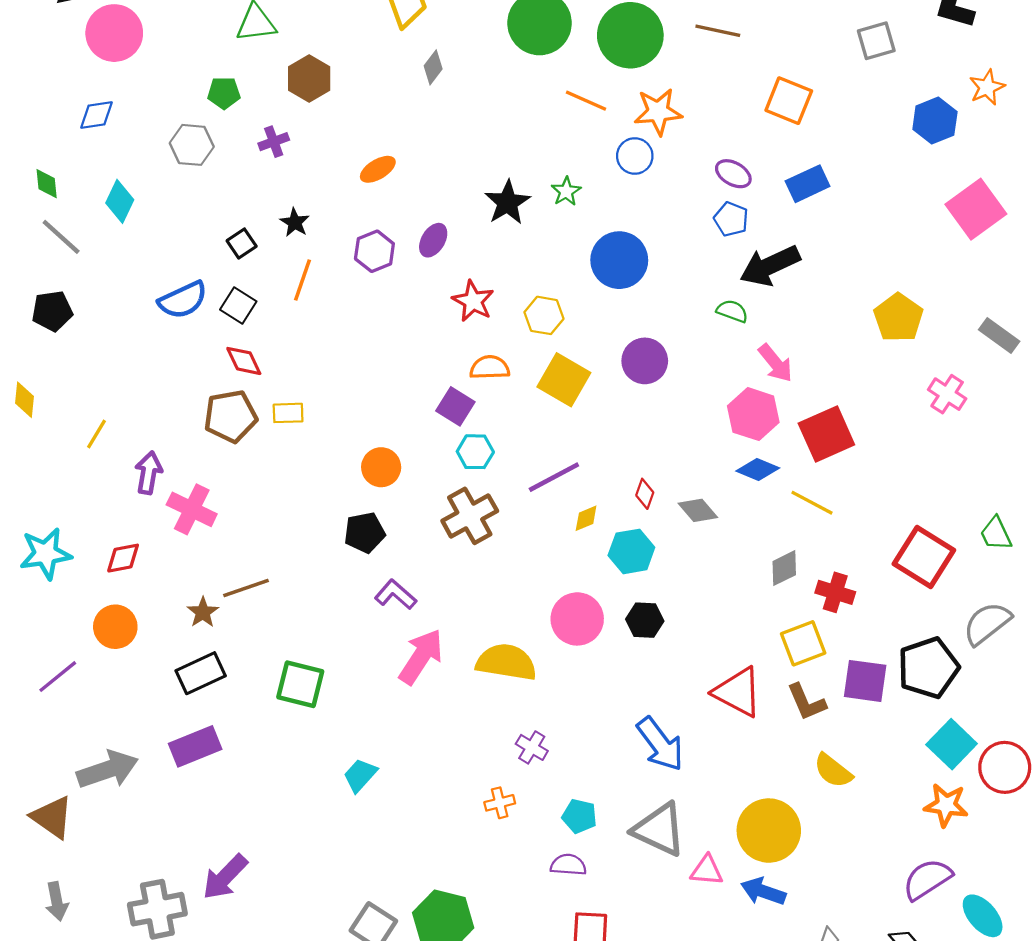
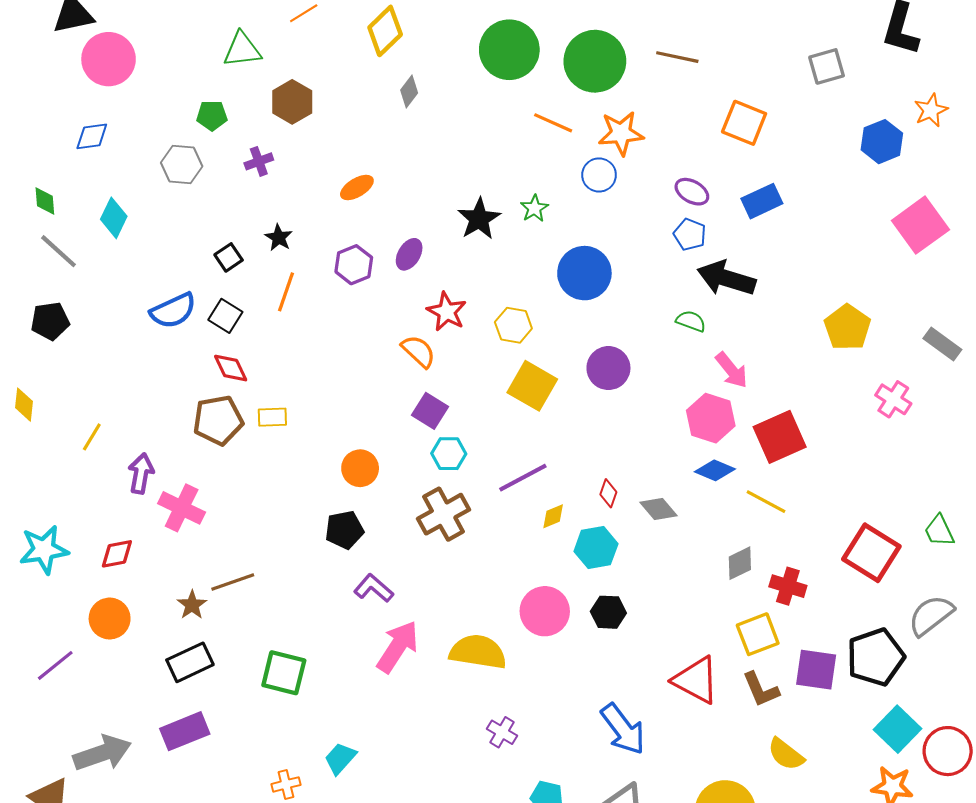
black arrow: (770, 266) -> (726, 278), turned 42
orange semicircle: (490, 368) -> (418, 351), moved, turned 45
orange cross: (500, 803) -> (286, 784), moved

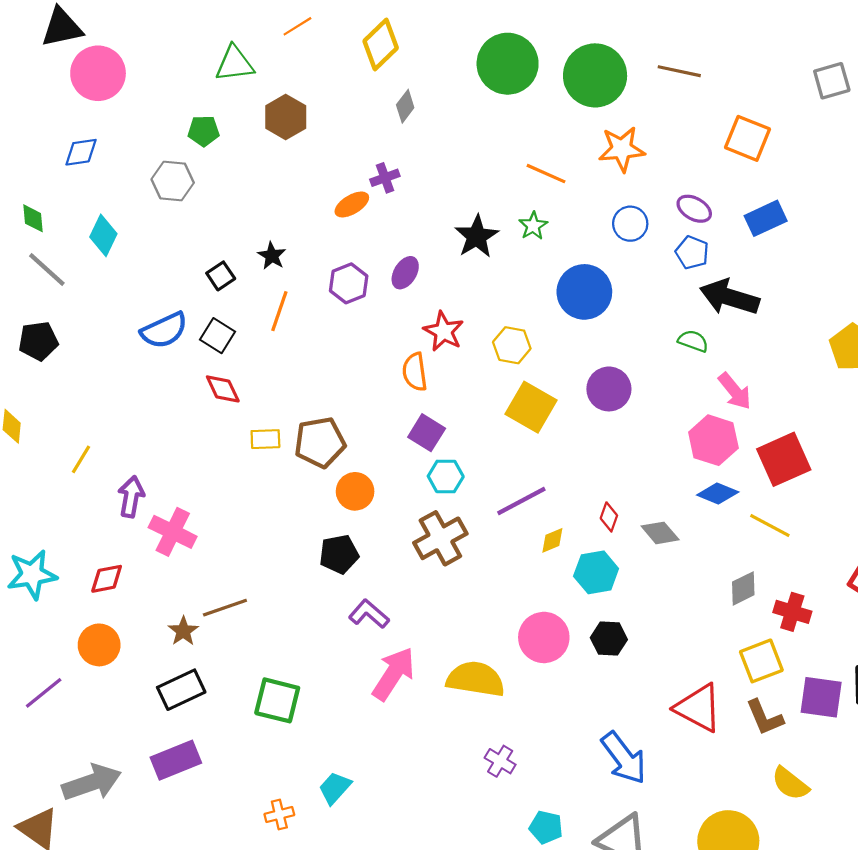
orange line: (553, 123) -> (546, 174), moved
purple cross: (259, 161) -> (385, 178), moved
blue circle: (599, 175) -> (630, 224), moved
orange semicircle: (418, 351) -> (415, 372), turned -141
brown pentagon: (218, 420) -> (320, 442), moved

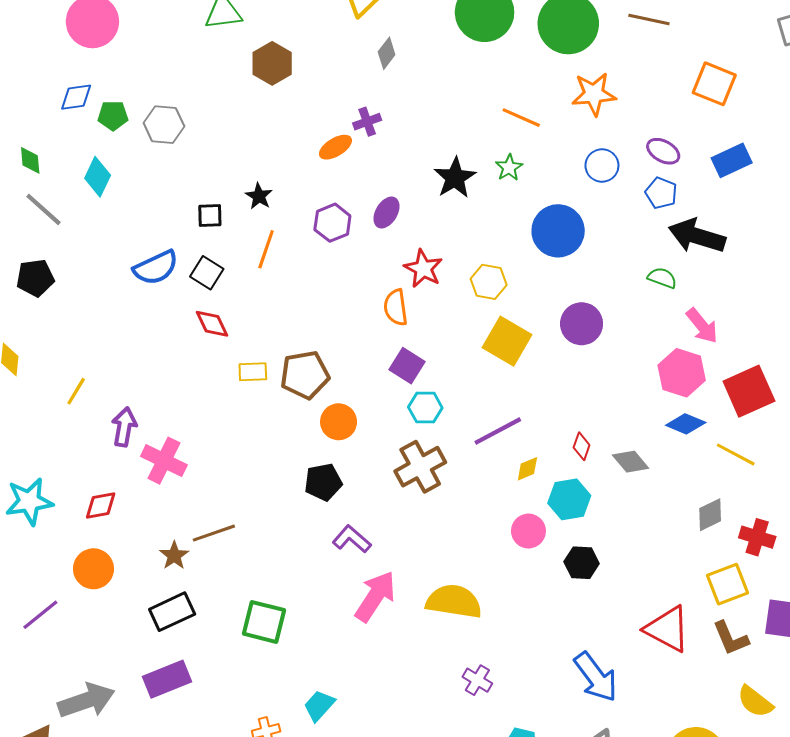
green pentagon: (204, 131) -> (113, 115), moved
black square: (221, 276) -> (210, 216), turned 32
pink circle: (544, 637) -> (528, 531), moved, size x0.7

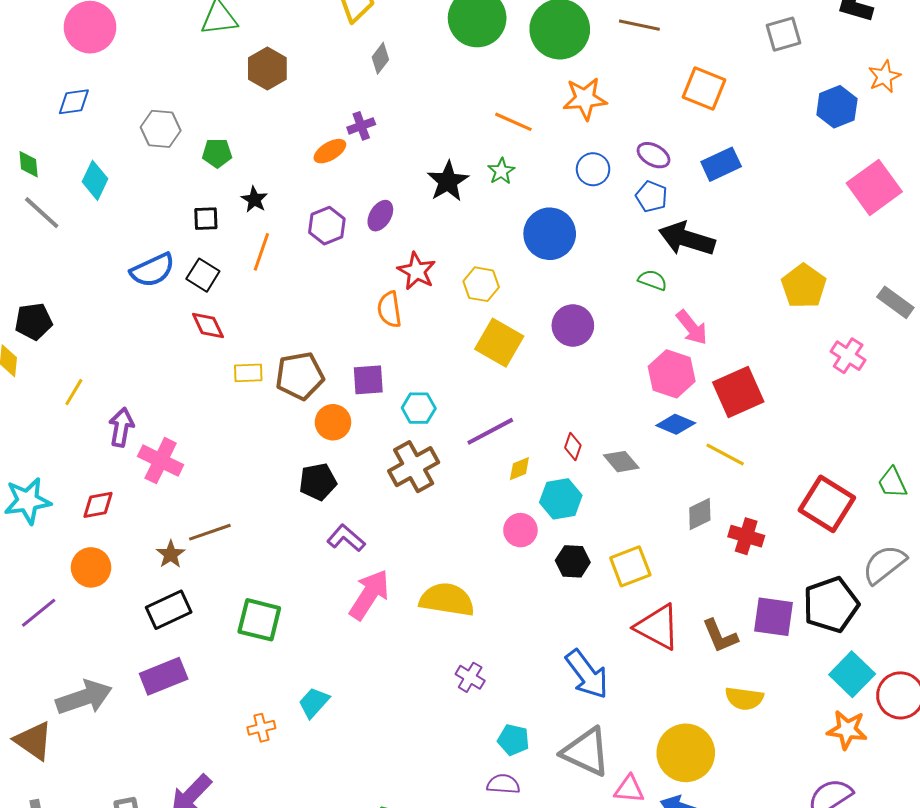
green pentagon: (113, 115) -> (217, 153), moved
black pentagon: (35, 278) -> (34, 321), moved
purple square: (407, 366) -> (368, 380), moved, turned -36
yellow square: (728, 584) -> (630, 566), moved
yellow semicircle: (755, 702) -> (744, 698), turned -30

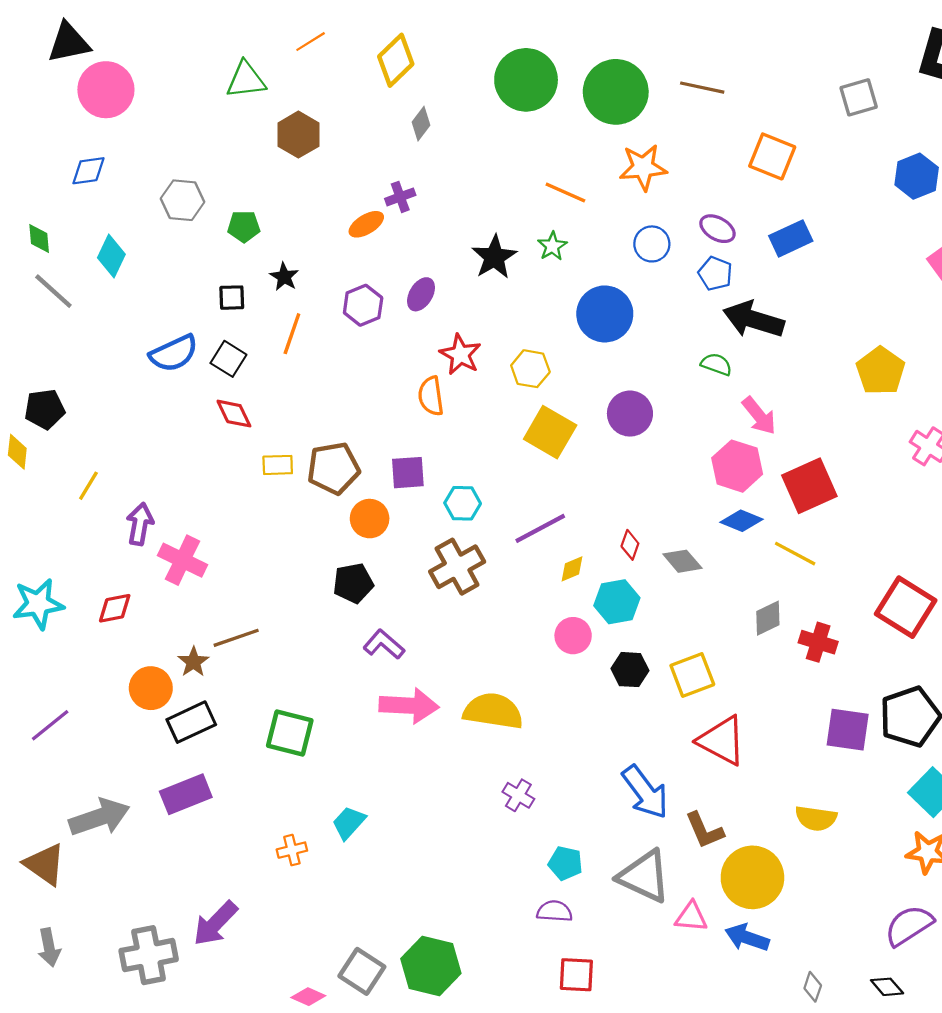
orange circle: (91, 567) -> (151, 688), moved
pink arrow: (369, 595) -> (409, 706), turned 60
brown L-shape: (720, 636) -> (704, 830), moved

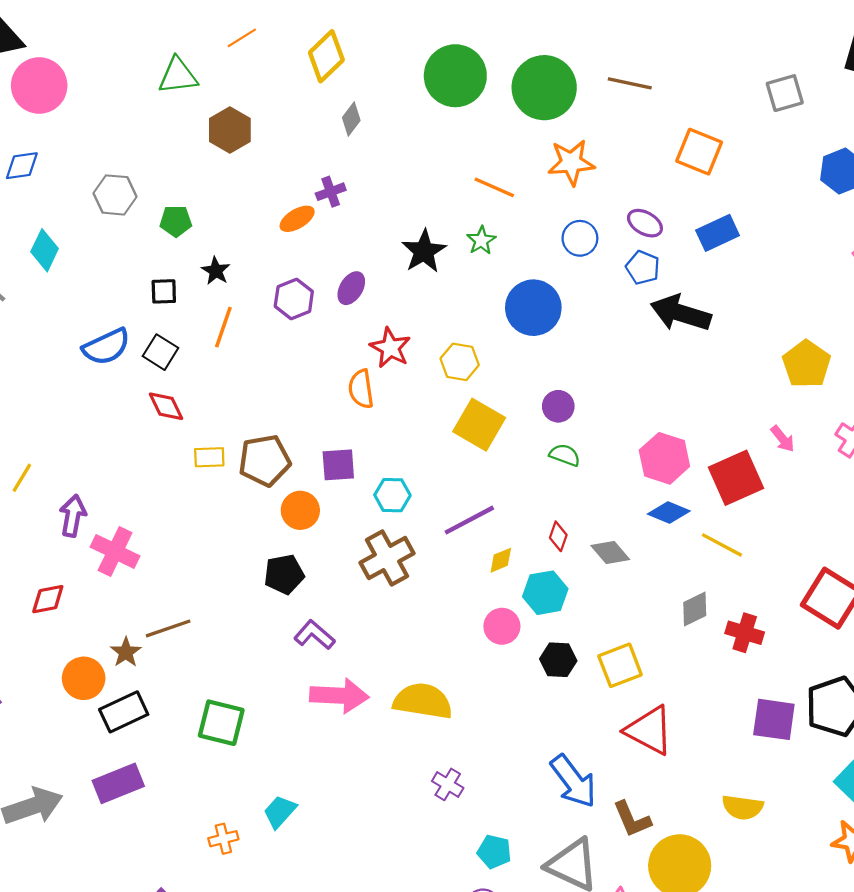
green semicircle: (716, 364) -> (565, 455), moved
purple circle: (630, 414) -> (558, 406), size x0.7
pink arrow: (759, 416) -> (783, 439), moved, size x0.7

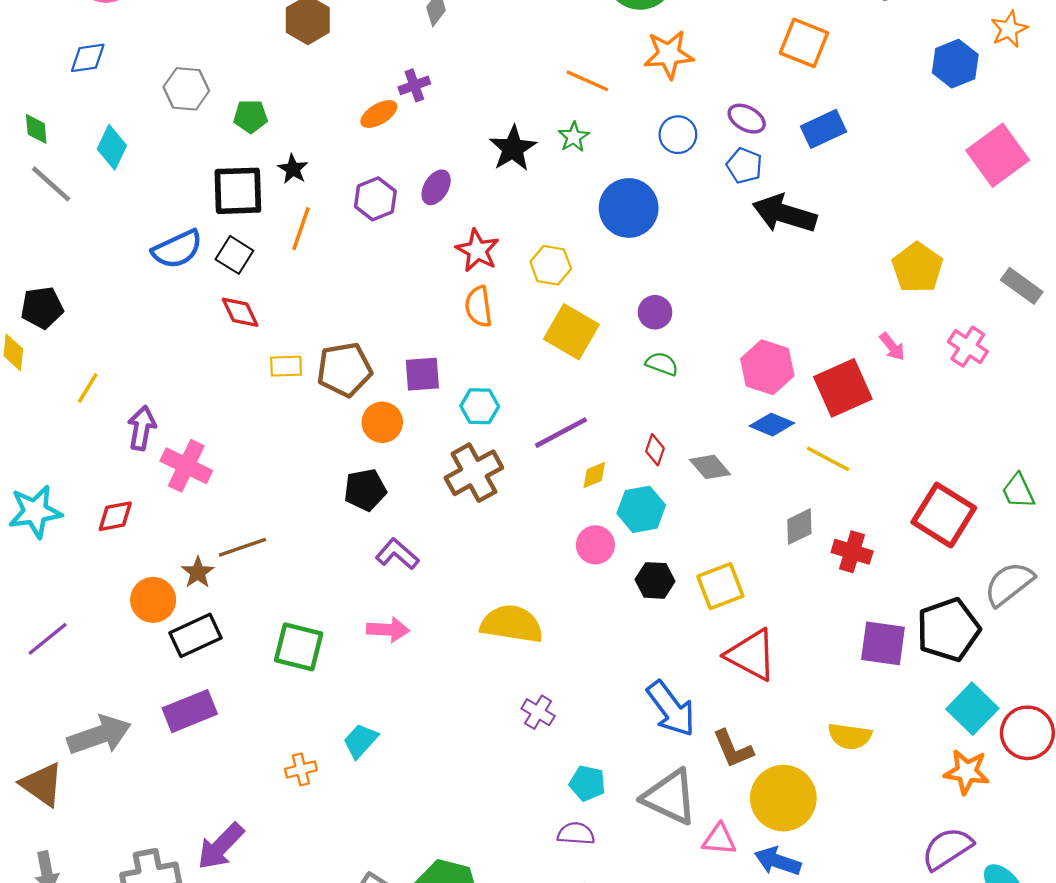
black square: (164, 291) -> (238, 191), size x1.8
orange semicircle: (361, 389) -> (479, 307), moved
pink arrow: (339, 696) -> (388, 630), moved, size x0.7

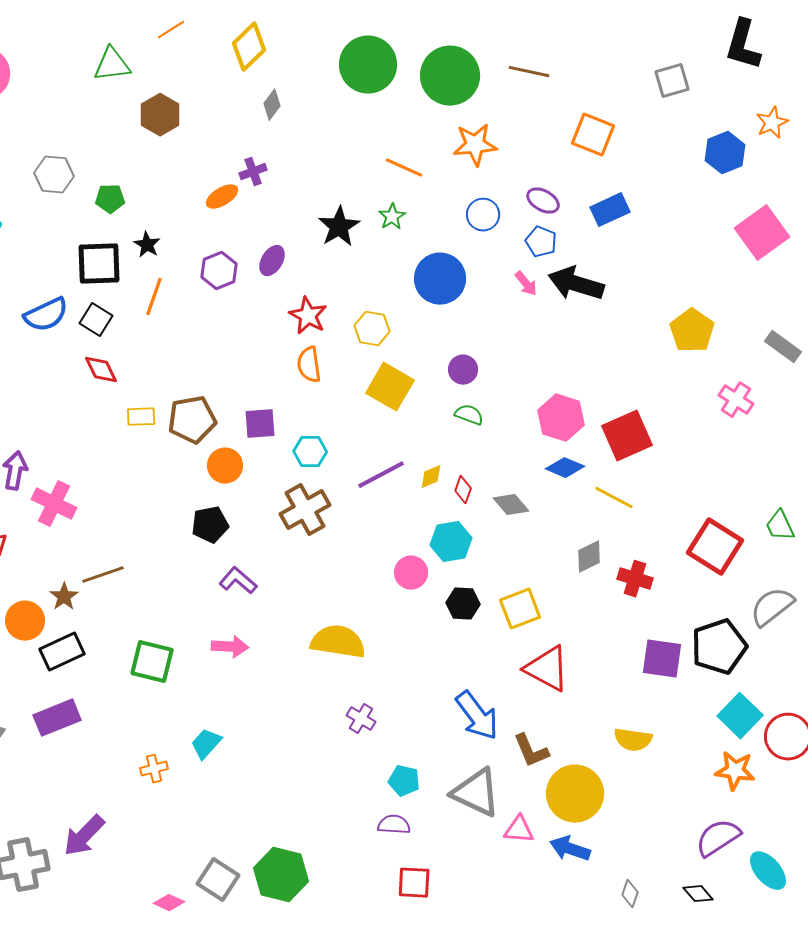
pink arrow: (892, 347) -> (526, 284), moved
yellow diamond: (594, 475) -> (431, 477), moved

